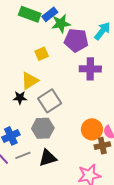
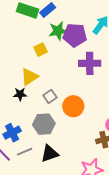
green star: (61, 24) -> (58, 31), moved
gray square: (50, 101) -> (50, 96), size x0.6
orange circle: (92, 129) -> (73, 106), moved

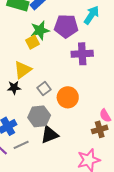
green star: (58, 31) -> (40, 30), moved
black triangle: (50, 154) -> (49, 135), moved

